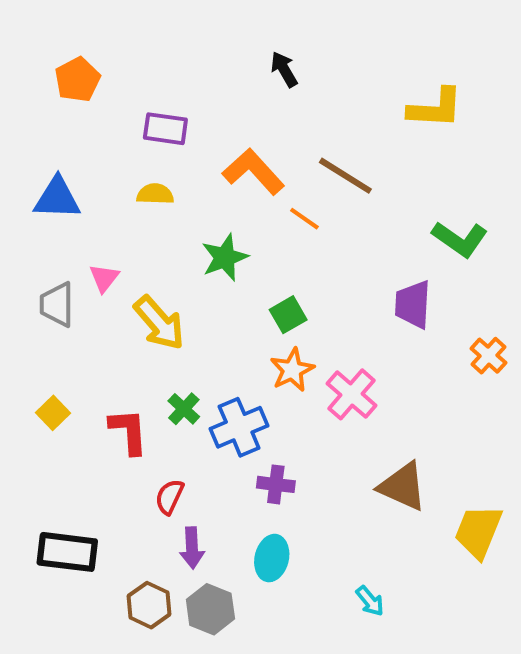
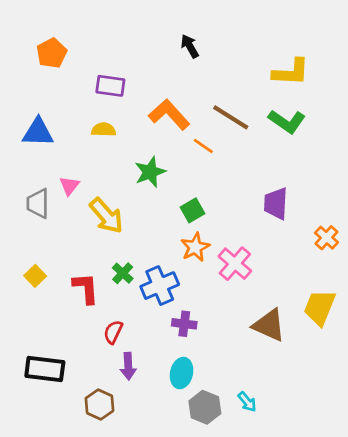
green L-shape: (460, 239) -> (287, 121), moved
yellow trapezoid: (478, 531) -> (320, 307), moved
gray hexagon: (210, 609) -> (205, 407), moved

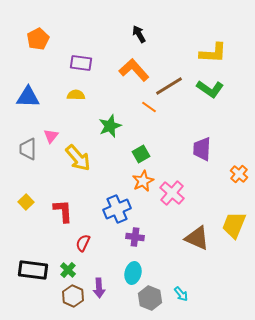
orange L-shape: (169, 115) -> (134, 70), moved
brown line: (231, 117) -> (169, 86), turned -64
green cross: (123, 273) -> (68, 270), moved
purple arrow: (128, 366) -> (99, 288), moved

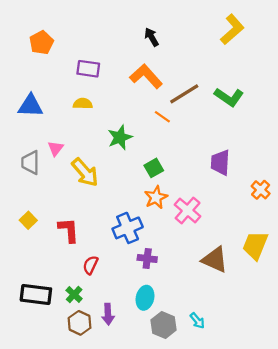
yellow L-shape: (213, 53) -> (232, 29), moved, turned -44

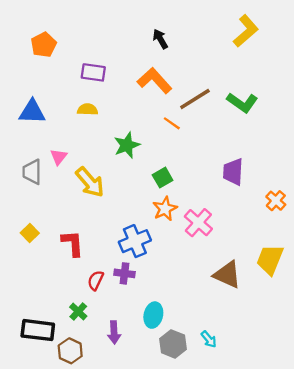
purple cross: (147, 258) -> (124, 273), moved
black rectangle: (36, 294) -> (38, 330), moved
brown hexagon: (80, 323) -> (70, 351), moved

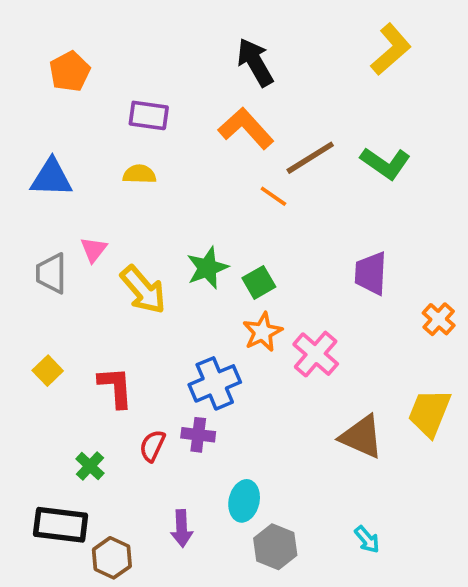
black arrow: (160, 39) -> (255, 62), size x1.5
green star: (127, 145) -> (207, 268), moved
green cross: (78, 312) -> (90, 466), moved
cyan arrow: (209, 339) -> (367, 539), moved

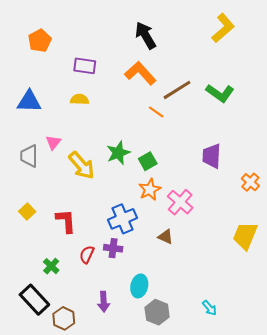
brown triangle: (362, 437) -> (165, 237), moved, size x0.6
black rectangle: (61, 525) -> (34, 300), turned 40

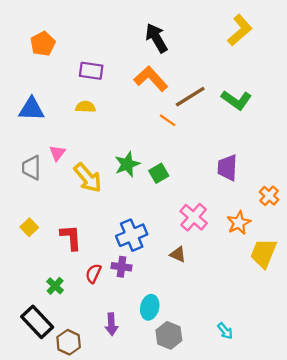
orange star: (150, 190) -> (239, 223), moved

